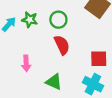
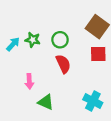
red square: (99, 59) -> (98, 54), moved
green triangle: (54, 82) -> (46, 102), moved

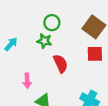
green star: (33, 40) -> (44, 41), moved
green circle: (60, 40) -> (52, 23), moved

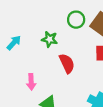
green circle: (52, 23) -> (76, 20), moved

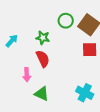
red semicircle: (67, 63) -> (43, 59), moved

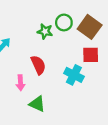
green star: (43, 38) -> (45, 31), moved
cyan cross: (85, 93) -> (74, 75), moved

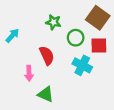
green circle: (64, 22) -> (76, 38), moved

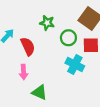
red semicircle: (47, 55) -> (28, 46), moved

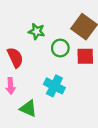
cyan cross: (75, 64) -> (54, 86), moved

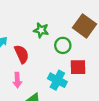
red square: (85, 56) -> (78, 67), moved

